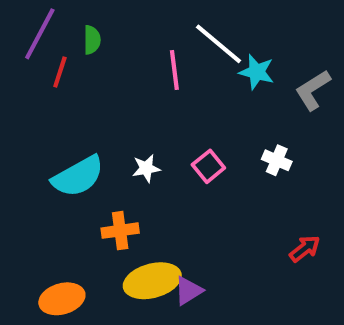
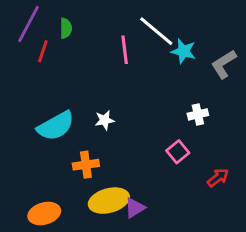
white cross: (277, 160) -> (198, 114), turned -36
pink square: (208, 166) -> (178, 152), moved

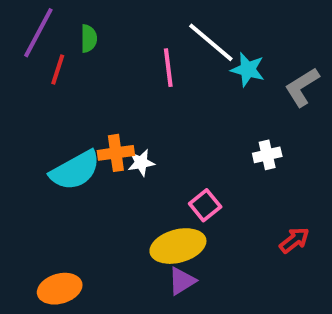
pink square: (178, 152) -> (205, 205), moved
orange cross: (86, 165) -> (116, 153), moved
yellow ellipse: (109, 201) -> (178, 246), moved

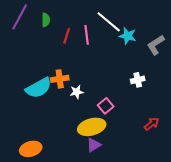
red line: (58, 70) -> (67, 36), moved
white star: (141, 163) -> (77, 92), moved

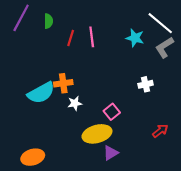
white line: (109, 22) -> (160, 23), moved
white star: (77, 92) -> (75, 103), moved
purple triangle: (94, 145) -> (111, 153), moved

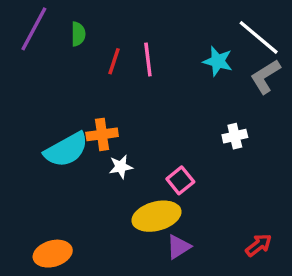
red arrow: (160, 131) -> (259, 245), moved

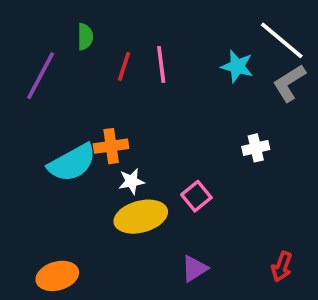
purple line: (34, 29) -> (41, 76), moved
yellow ellipse: (156, 216) -> (141, 217), moved
red arrow: (259, 245) -> (282, 267), turned 148

